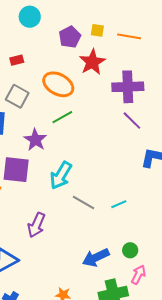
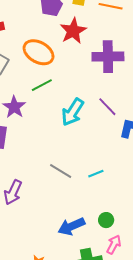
purple line: (132, 121) -> (107, 107), moved
cyan arrow: (61, 175) -> (73, 112), moved

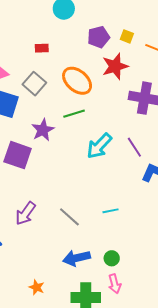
gray line: (61, 171) -> (69, 217), moved
pink arrow: (114, 245) -> (115, 284), turned 126

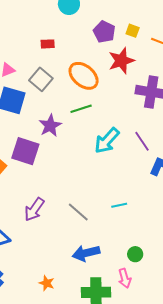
purple pentagon: (99, 37) -> (104, 32), turned -30
green circle: (112, 258) -> (135, 254), moved

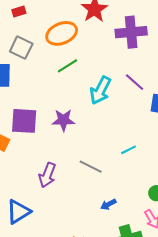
orange ellipse: (84, 76) -> (62, 33), turned -48
purple star: (50, 126) -> (63, 120), moved, turned -30
blue arrow: (86, 253) -> (108, 204), size x0.6

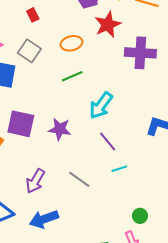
red rectangle: (19, 11) -> (33, 15), turned 72
orange ellipse: (62, 33) -> (71, 43), size x0.7
purple line: (135, 82) -> (108, 142), moved
blue arrow: (108, 204) -> (44, 219), moved, size x1.8

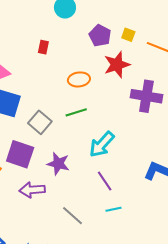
red rectangle: (33, 15) -> (43, 47), turned 32
gray square: (29, 51) -> (40, 122), moved
purple arrow: (35, 181) -> (32, 190), moved, turned 50

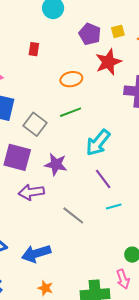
yellow square: (128, 35) -> (118, 31), turned -32

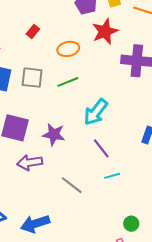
red rectangle: (34, 49) -> (33, 32), moved, turned 32
gray square: (35, 124) -> (32, 78), moved, turned -30

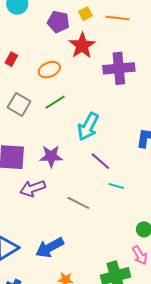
gray square: (32, 78) -> (19, 104), turned 35
cyan line: (112, 176) -> (116, 186), turned 42

